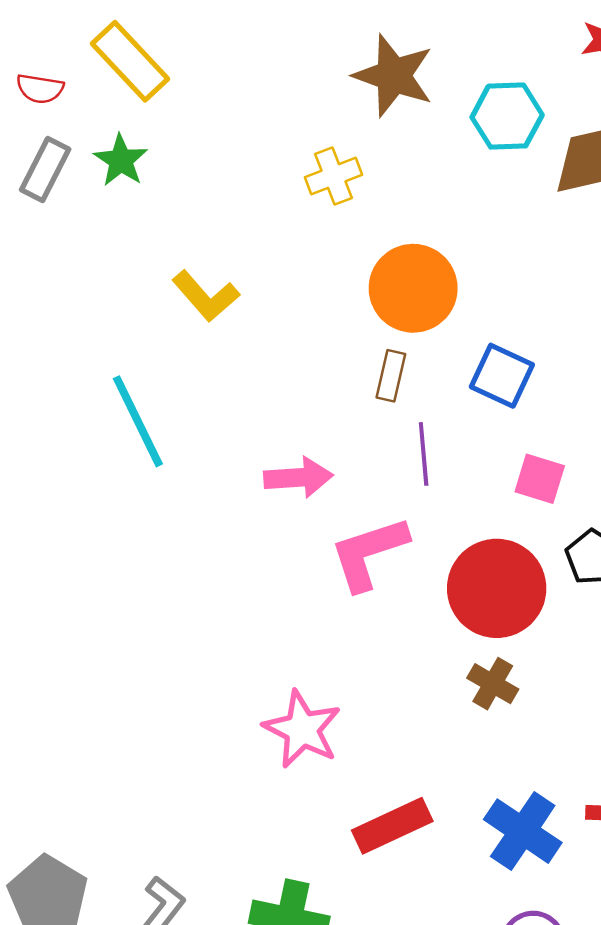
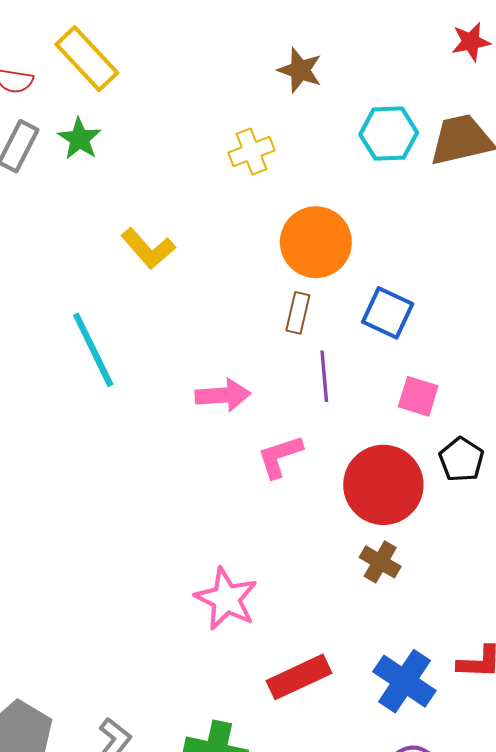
brown star: (394, 76) -> (300, 70), size x0.7
cyan hexagon: (507, 116) -> (389, 134), moved
pink L-shape: (369, 553) -> (280, 456), size x0.7

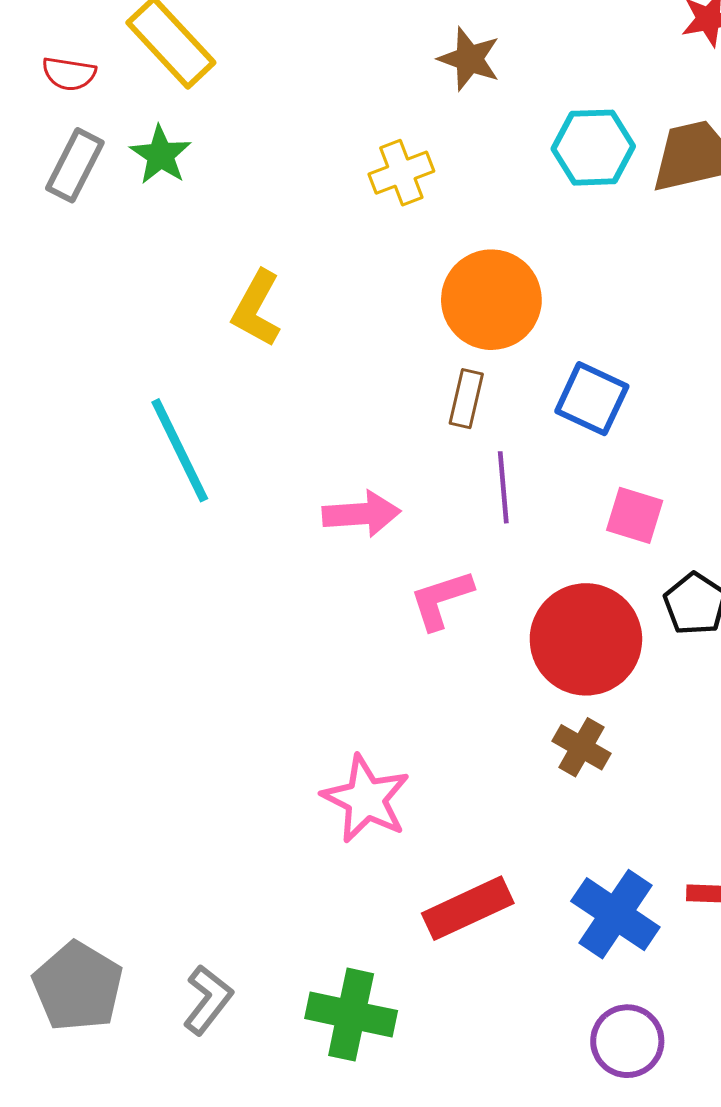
yellow L-shape: (148, 249) -> (257, 309), turned 70

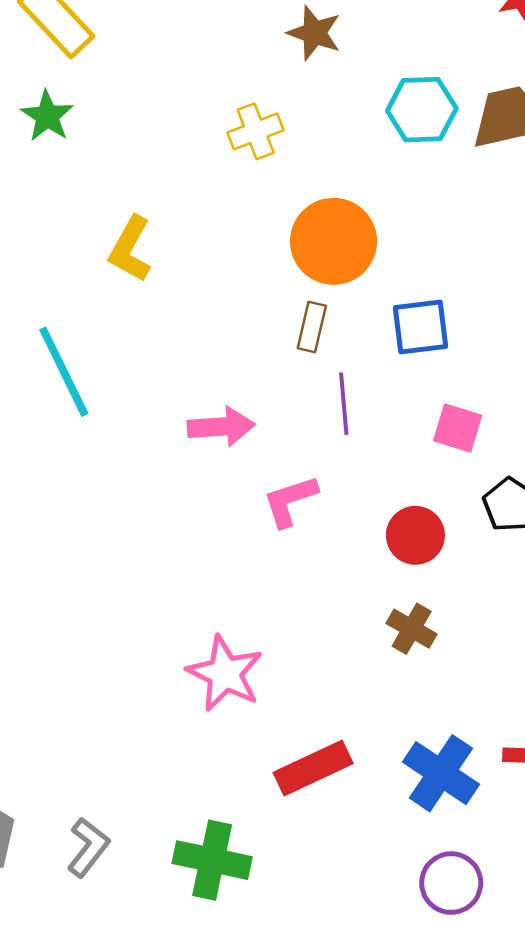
blue square: (592, 399) -> (421, 327), turned -32
red circle: (586, 639) -> (415, 535), size x0.6

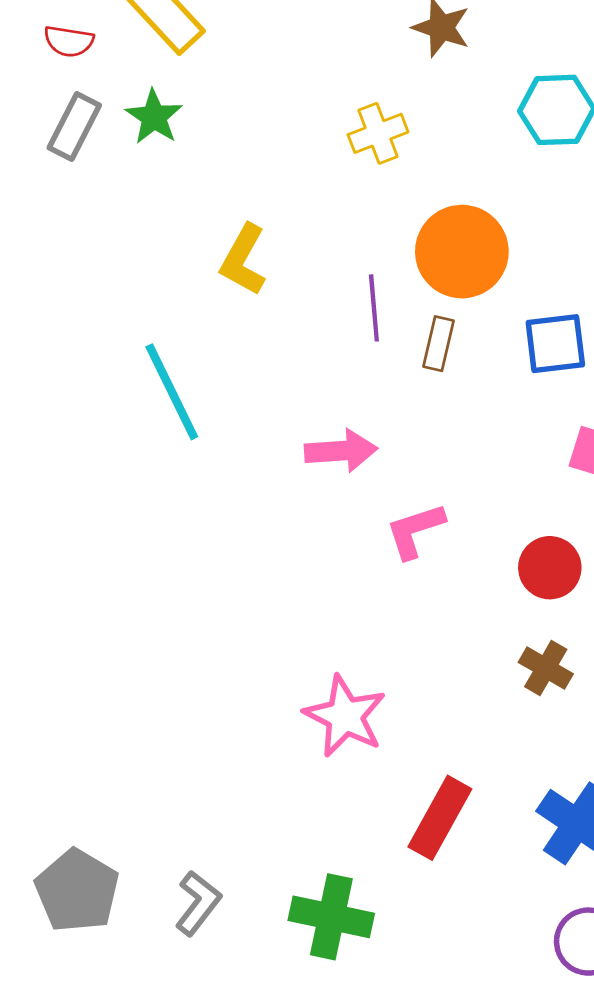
purple line: (344, 404) -> (374, 308), moved
red rectangle: (313, 768) -> (440, 818), turned -36

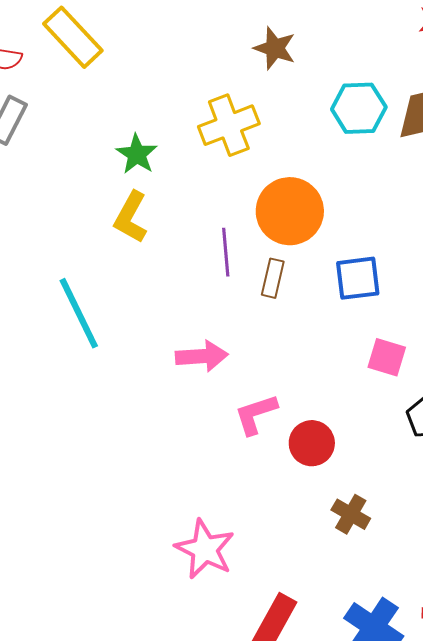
green star: (154, 117) -> (137, 154), moved
yellow cross: (378, 133) -> (229, 125), size x1.4
red circle: (550, 568) -> (312, 443), moved

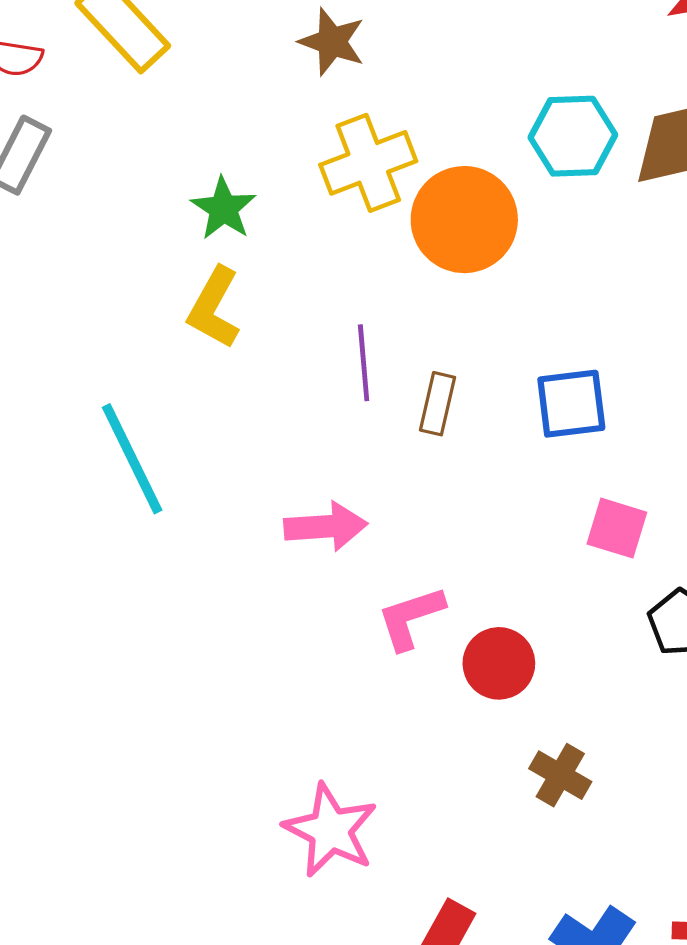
brown star: (275, 48) -> (332, 42), moved
orange circle: (290, 211) -> (464, 220), moved

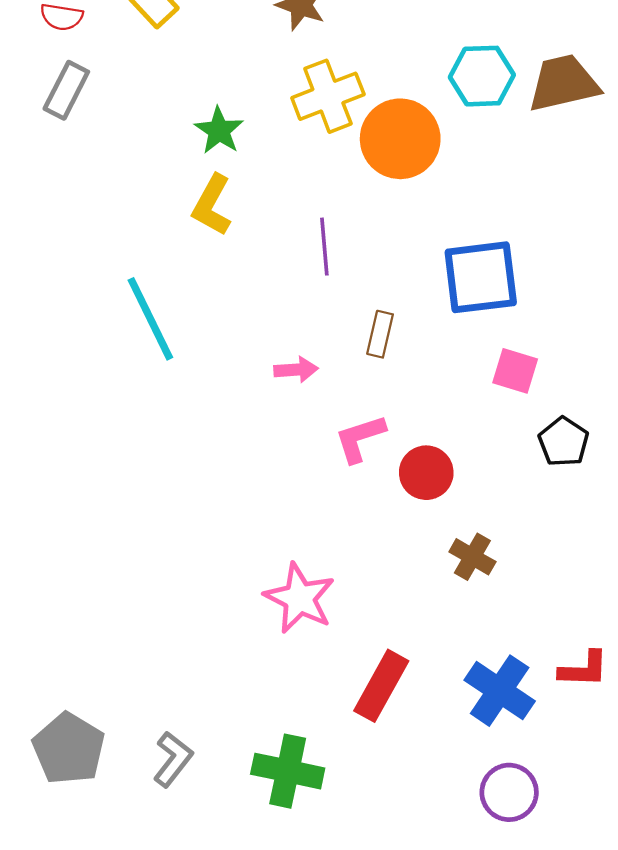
brown rectangle: (438, 404) -> (380, 334), moved
blue square: (571, 404) -> (481, 277), size x1.4
pink arrow: (326, 526) -> (296, 370), size x0.7

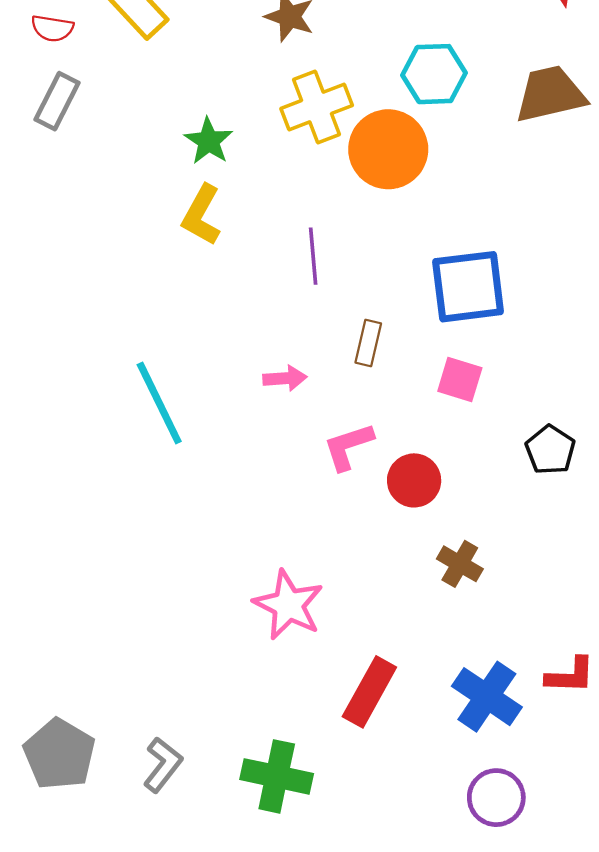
cyan hexagon: (482, 76) -> (434, 74), moved
cyan line: (150, 319) -> (159, 403), moved
pink square: (515, 371) -> (460, 379), moved

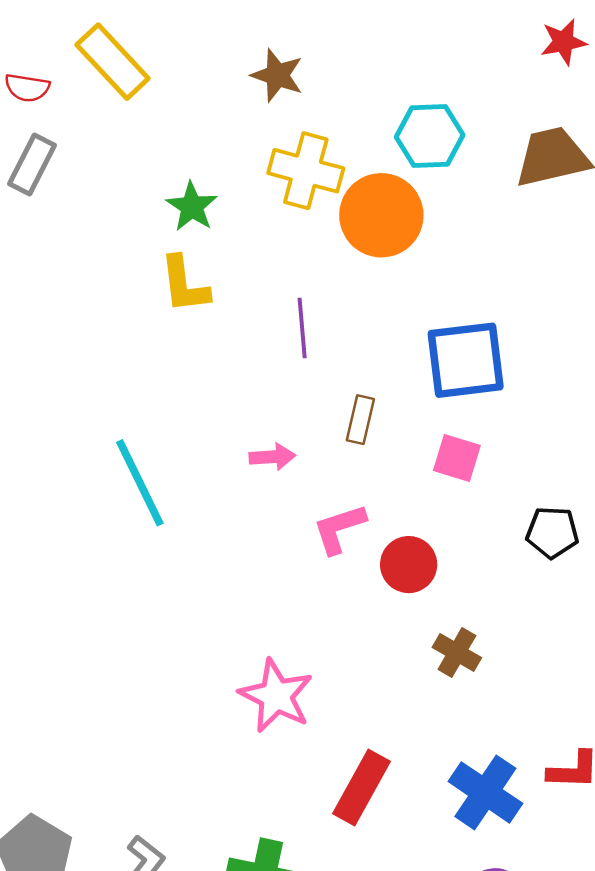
yellow cross: (317, 107) -> (306, 171), turned 36
yellow L-shape: (201, 215) -> (184, 285), turned -36
black pentagon: (550, 450) -> (552, 532), turned -30

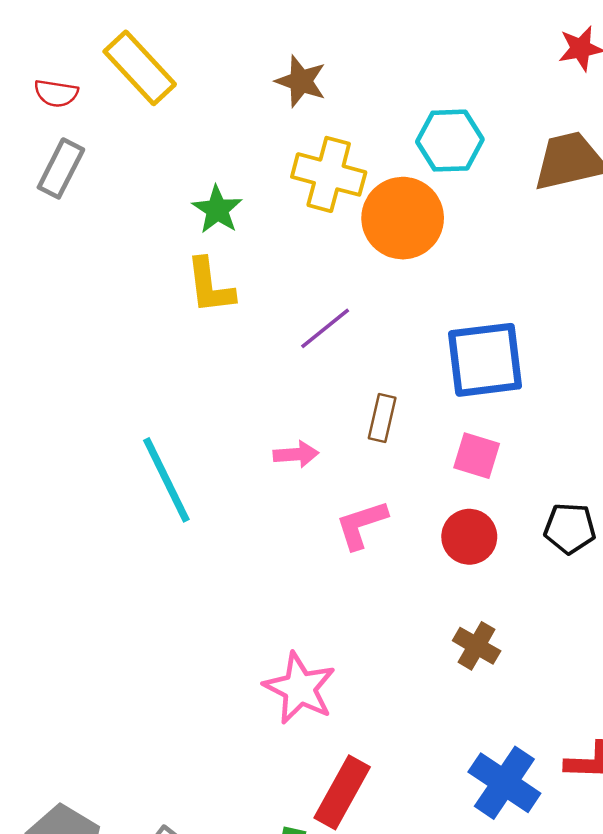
purple line: (302, 328) -> (325, 328), turned 56
red circle: (409, 565) -> (469, 537), moved
red rectangle: (362, 787) -> (342, 792), moved

